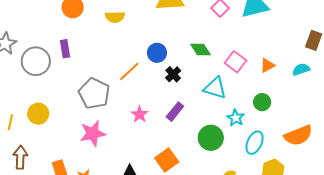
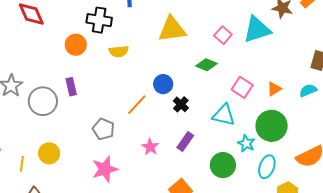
green diamond: (200, 50) -> (206, 65), moved, turned -30
gray pentagon: (94, 93) -> (103, 129), size x0.7
green circle: (262, 102) -> (272, 126), size x1.8

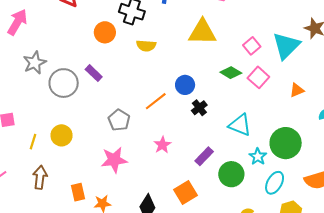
cyan triangle: (257, 30) -> (286, 46), turned -36
purple rectangle: (71, 87) -> (94, 73), turned -42
pink square: (242, 87) -> (258, 77), moved
orange triangle: (274, 89) -> (297, 90), moved
purple rectangle: (185, 141) -> (204, 156), moved

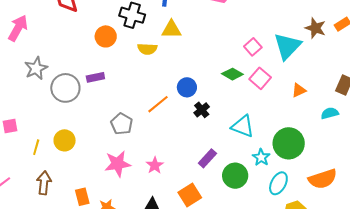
yellow triangle: (202, 32) -> (172, 29), moved, size x0.7
purple rectangle: (94, 73) -> (95, 77), turned -54
pink star: (162, 145) -> (155, 165), moved

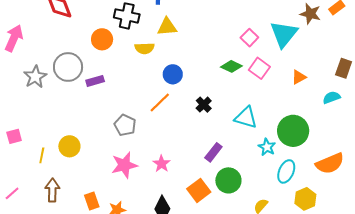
blue circle: (187, 87) -> (173, 74), moved
gray circle: (65, 88) -> (68, 67), moved
green circle: (235, 176) -> (228, 180), moved

